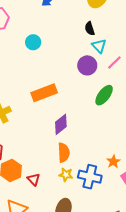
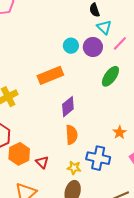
cyan circle: (33, 42) -> (71, 46), moved
orange star: (113, 162) -> (120, 132), moved
yellow star: (66, 175) -> (74, 168), moved

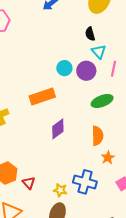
pink line: (120, 43) -> (114, 69), turned -35
green ellipse: (110, 76) -> (102, 101), turned 30
orange semicircle: (72, 135) -> (97, 136), moved

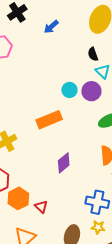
purple diamond: (58, 129) -> (64, 163), moved
yellow star: (60, 190) -> (98, 227), moved

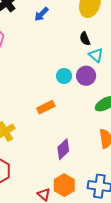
orange rectangle: (49, 120) -> (46, 107), size x0.7
orange hexagon: (18, 198) -> (64, 185), moved

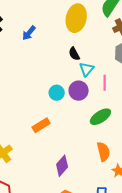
cyan triangle: (96, 55) -> (87, 69), turned 35

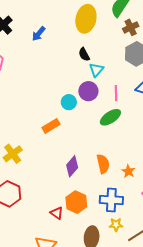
pink line: (105, 83) -> (116, 93), moved
cyan circle: (57, 93) -> (69, 102), moved
orange semicircle: (103, 152) -> (103, 164), moved

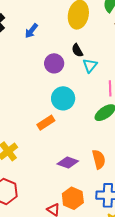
purple circle: (88, 91) -> (54, 63), moved
cyan circle: (69, 102) -> (63, 98), size x1.5
purple diamond: (72, 166) -> (68, 163), turned 70

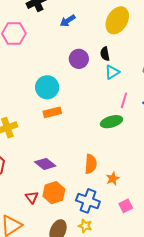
cyan circle: (63, 98) -> (47, 87), moved
purple diamond: (68, 163) -> (45, 164), moved

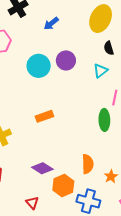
black semicircle: (105, 54) -> (109, 48), moved
cyan circle: (47, 87) -> (39, 66), moved
green ellipse: (112, 122) -> (104, 120), turned -70
orange hexagon: (54, 193) -> (63, 186), moved

